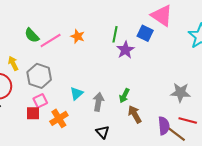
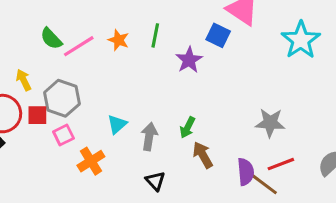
green line: (115, 34) -> (155, 35), moved
red square: (33, 113) -> (37, 115), moved
red line: (188, 121) -> (281, 164), turned -36

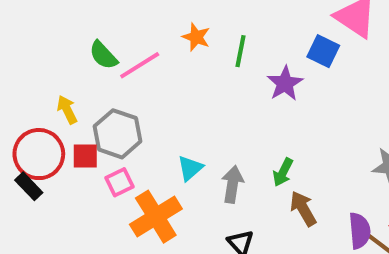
orange star: (119, 40) -> (196, 37), moved
orange cross: (91, 161) -> (156, 217), size x1.4

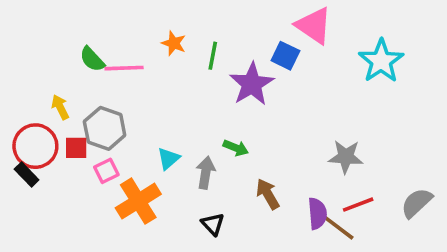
pink line: (140, 65) -> (124, 68), turned 30
purple star: (285, 83) -> (252, 84), size x1.4
green arrow: (283, 172) -> (236, 148), moved, turned -95

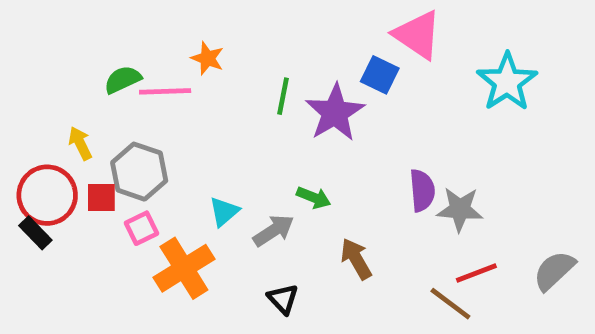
orange star: (174, 43) -> (208, 58), moved
green line: (213, 56) -> (283, 96), moved
green semicircle: (92, 59) -> (123, 80), turned 108
gray arrow: (206, 173) -> (274, 231), turned 48
purple semicircle: (317, 213) -> (422, 190), moved

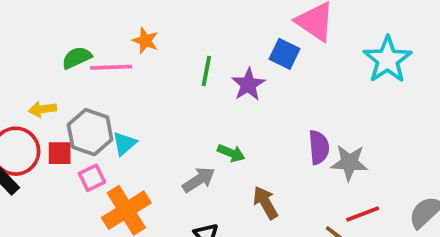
purple star: (335, 113) -> (248, 84), size x0.7
yellow arrow: (80, 143) -> (42, 109), turned -72
cyan triangle: (224, 212) -> (124, 144), moved

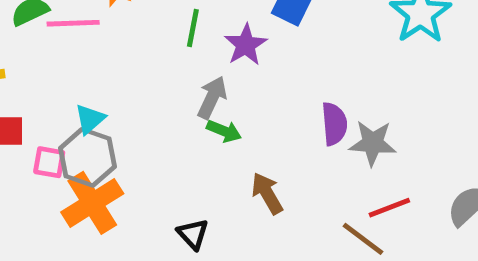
gray hexagon: (90, 132) -> (87, 157), moved
pink square: (92, 178) -> (49, 162), turned 36
gray arrow: (199, 180) -> (212, 97), moved, turned -32

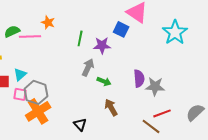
purple star: (246, 45) -> (102, 45), turned 30
cyan triangle: (90, 119) -> (20, 74), moved
green arrow: (224, 131) -> (104, 81), moved

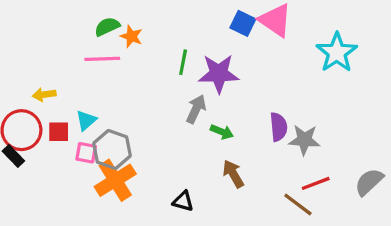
blue square: (121, 29) -> (243, 23), moved
green semicircle: (12, 31) -> (107, 27), moved
purple star: (102, 45) -> (219, 74), size x1.4
black triangle: (80, 124) -> (183, 201), turned -32

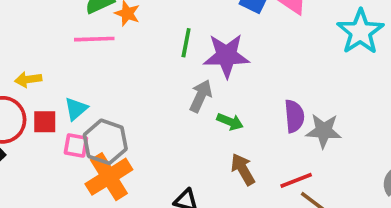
red line: (316, 183) -> (296, 180), moved

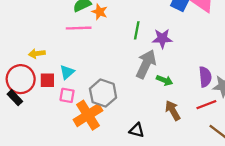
purple star: (226, 56) -> (162, 38), size x0.7
gray arrow: (201, 96) -> (146, 64), size x1.4
gray hexagon: (105, 142) -> (103, 93), moved
red line: (296, 180) -> (206, 105), moved

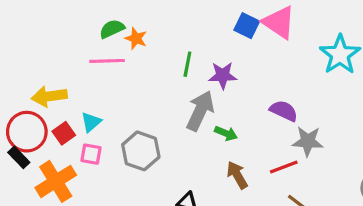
yellow arrow: (37, 54) -> (49, 96), size x1.5
purple semicircle: (205, 77) -> (284, 111), moved, turned -60
red square: (47, 80) -> (64, 133), turned -35
orange cross: (88, 115) -> (56, 181), moved

